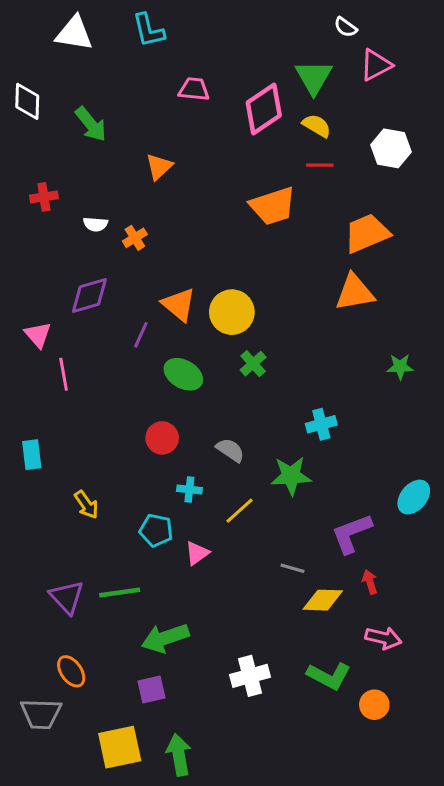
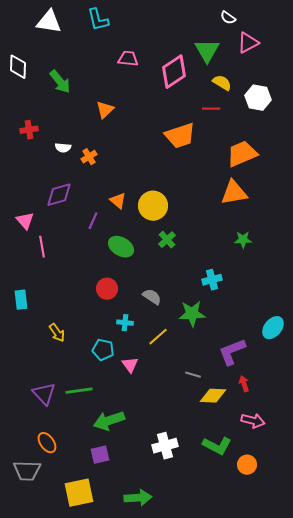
yellow semicircle: (317, 126) -> (222, 83), moved
orange triangle: (179, 305) -> (118, 201), size x0.7
green star: (400, 367) -> (243, 240), moved
pink triangle: (197, 553) -> (130, 365), turned -30
green arrow: (179, 755) -> (138, 498), moved, turned 96

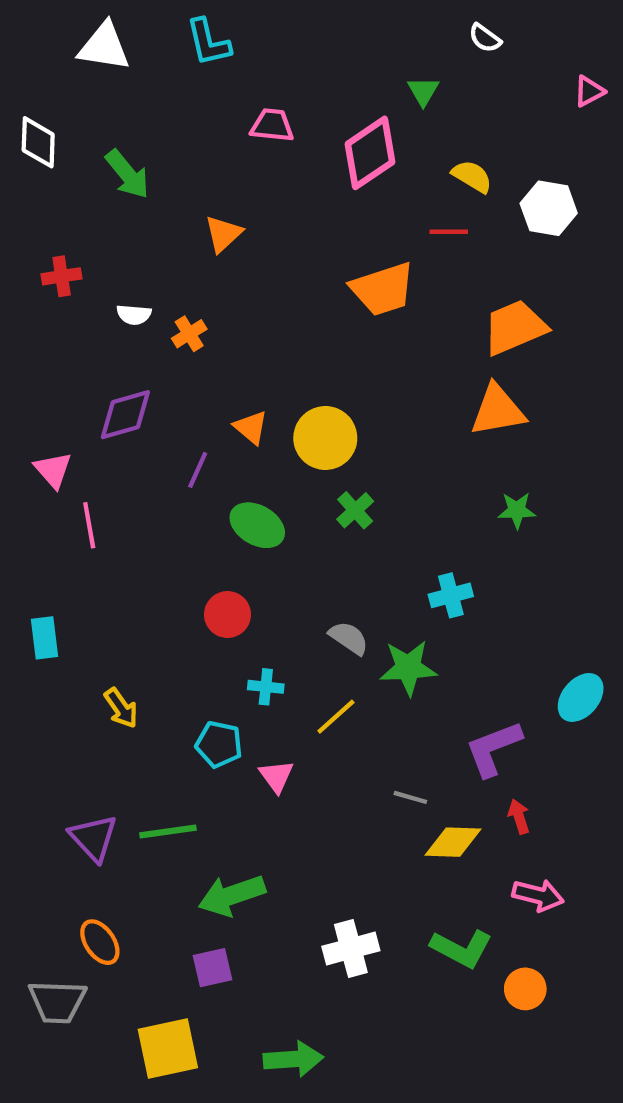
pink triangle: (248, 43) -> (589, 91), moved, size x0.7
green triangle: (207, 51) -> (423, 91), moved, size x0.6
gray semicircle: (152, 297) -> (349, 638), moved

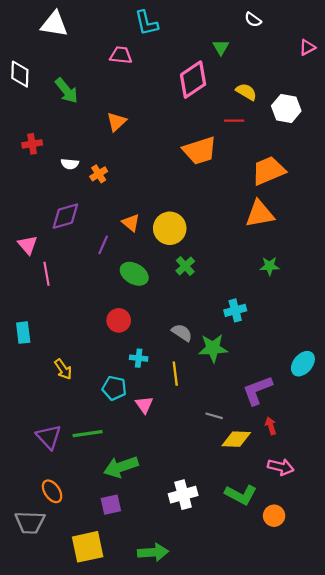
cyan L-shape: (208, 42) -> (146, 23), moved
pink trapezoid: (272, 125) -> (121, 55), moved
yellow line: (336, 717) -> (175, 374), turned -55

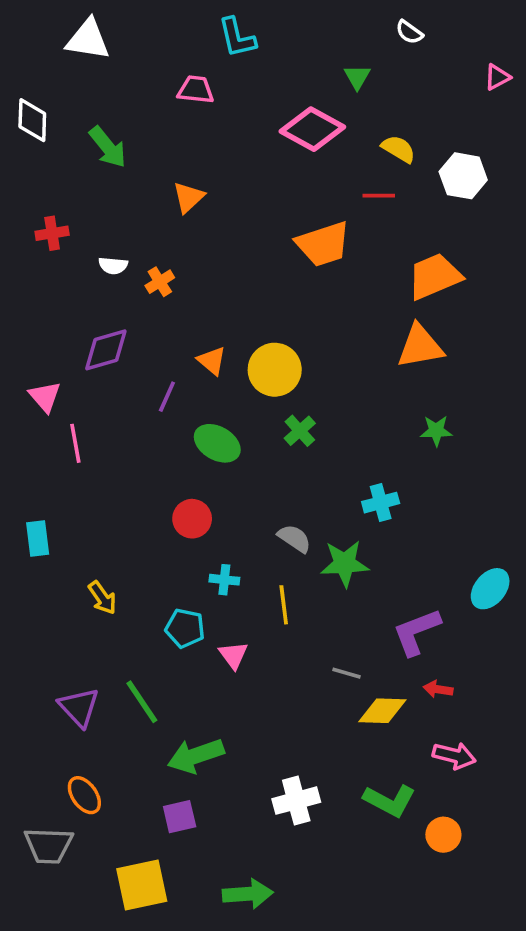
pink diamond: (193, 80) -> (312, 129), turned 63
red arrow: (271, 426) -> (438, 689), turned -63
green line: (88, 434) -> (142, 702), turned 64

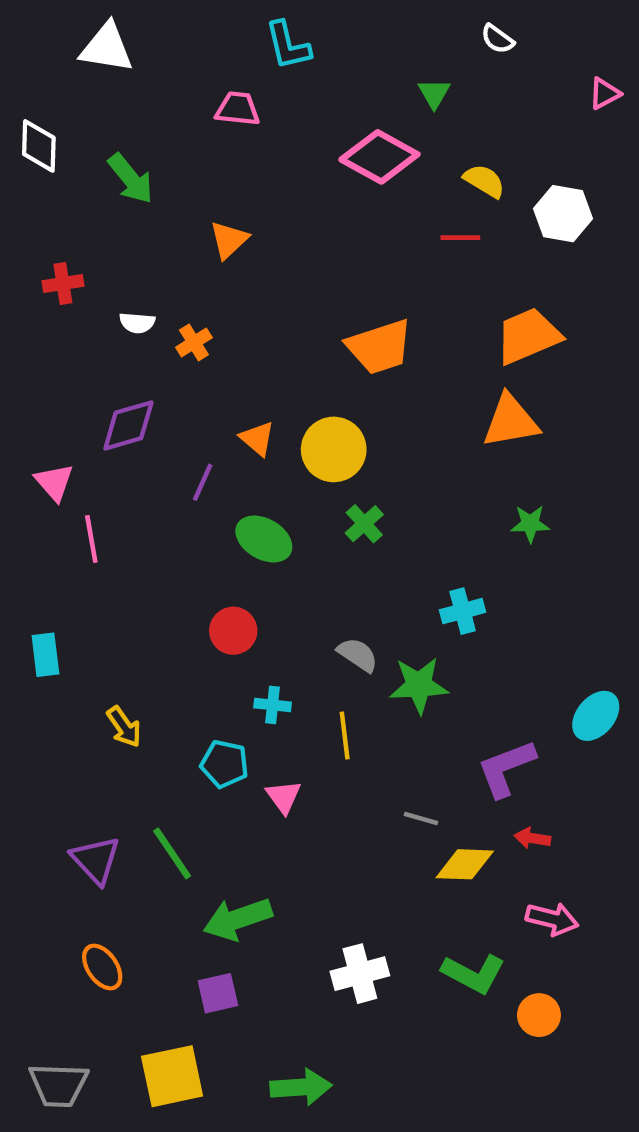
orange trapezoid: (323, 244) -> (380, 347), moved
gray trapezoid: (48, 845) -> (59, 1085), moved

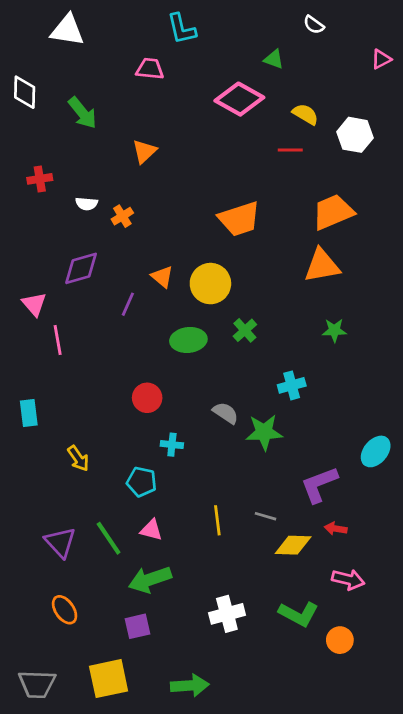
green triangle: (434, 94) -> (274, 59), turned -40
green cross: (364, 524) -> (245, 330), moved
green ellipse: (264, 539) -> (188, 340), moved, turned -36
yellow line: (345, 736) -> (217, 520), moved
pink triangle: (283, 797) -> (151, 530), moved, turned -40

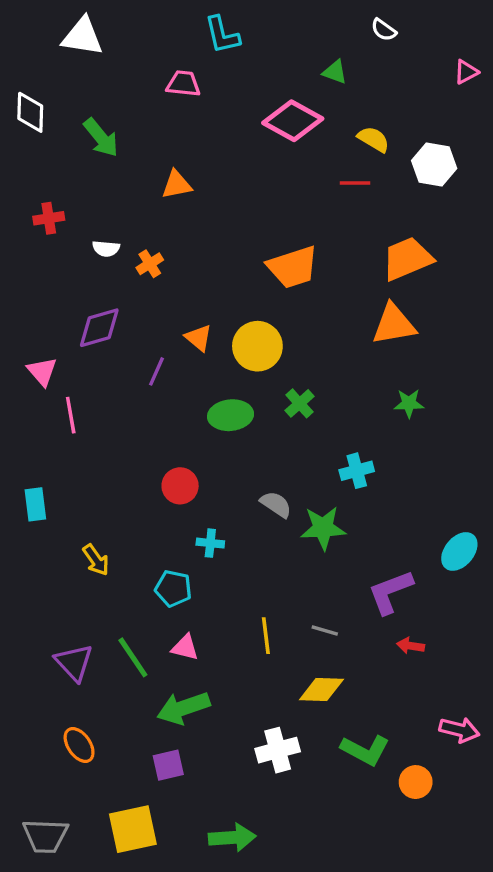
orange triangle: (144, 151) -> (177, 185), turned 32
yellow diamond: (293, 545) -> (321, 689), moved
pink arrow: (348, 579) -> (459, 730), moved

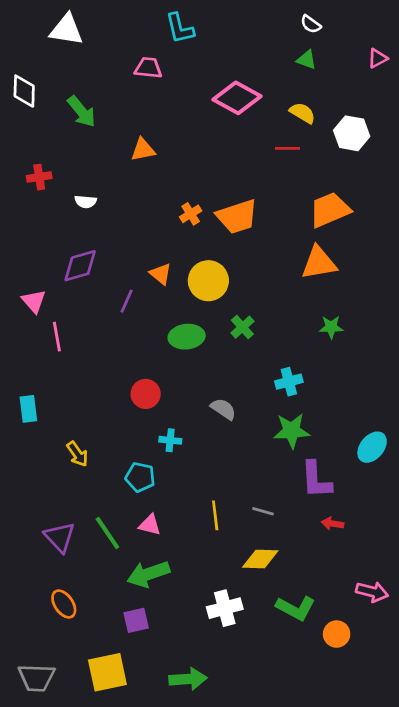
green triangle: (335, 72) -> (307, 60), moved
orange cross: (150, 264) -> (191, 214), moved
green star: (323, 528) -> (292, 431), moved
purple L-shape: (390, 592) -> (316, 480), turned -72

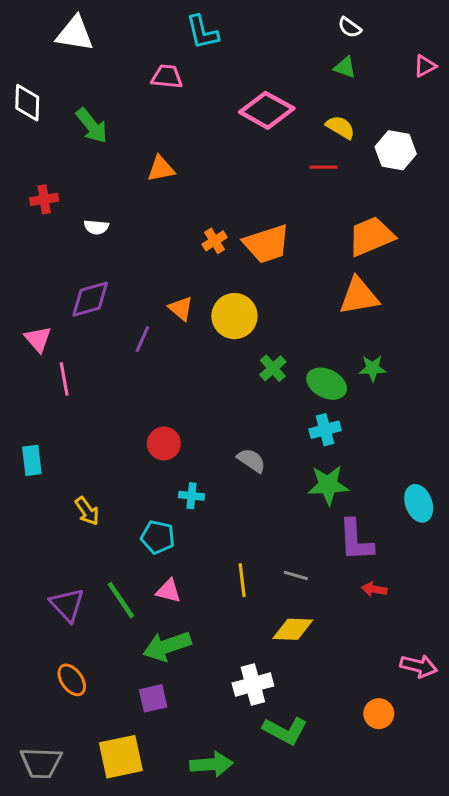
green ellipse: (187, 337) -> (327, 384), moved, turned 32
cyan ellipse: (372, 447) -> (419, 503), turned -60
green L-shape: (296, 608) -> (285, 731), moved

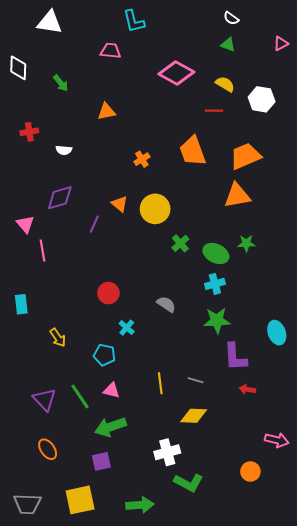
green arrow: (92, 126) -> (61, 83), size x0.7
orange trapezoid: (267, 244) -> (193, 151), moved, turned 88
cyan cross: (191, 496) -> (127, 328), turned 35

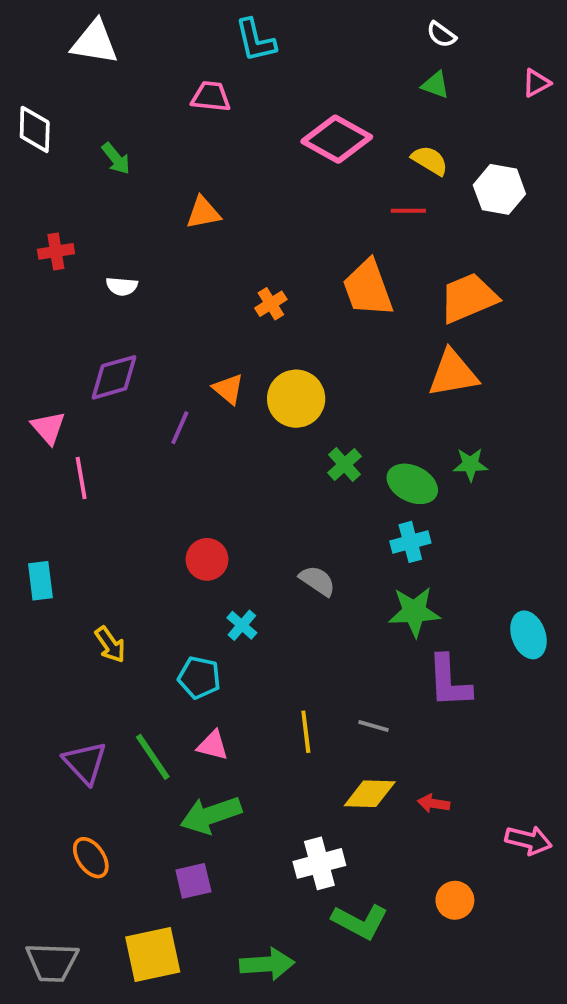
red arrow: (247, 389) -> (434, 803), moved
orange circle: (250, 472) -> (455, 900), moved

